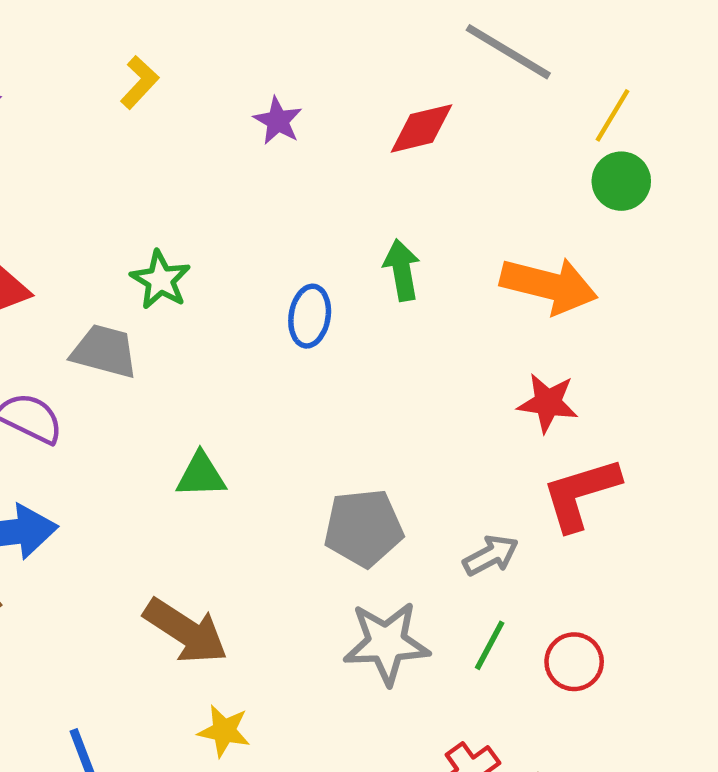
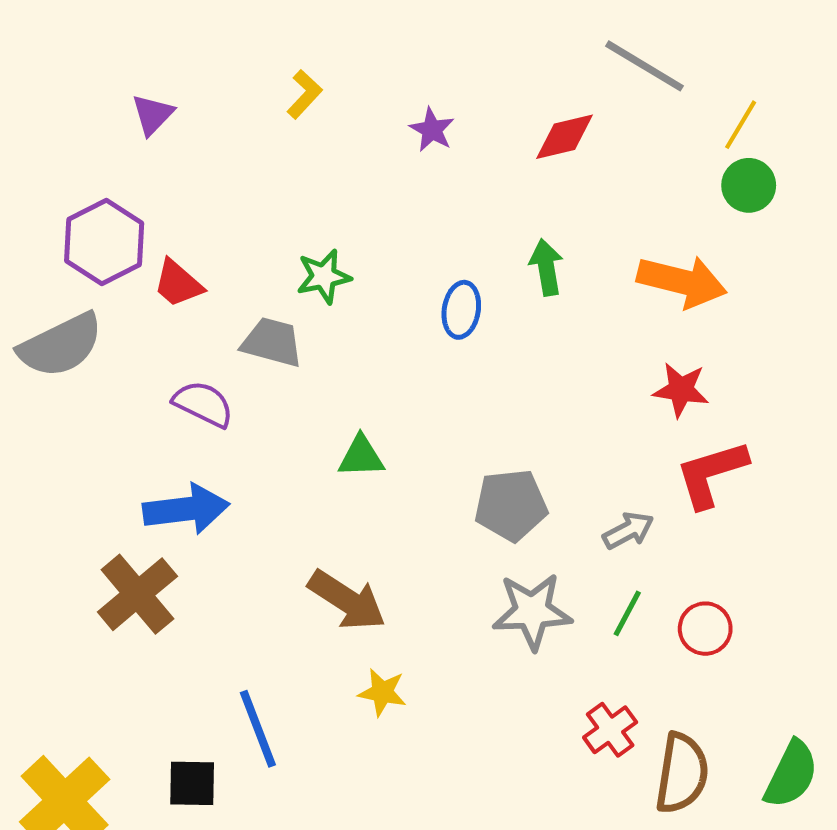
green star: (160, 280) -> (324, 276), turned 30

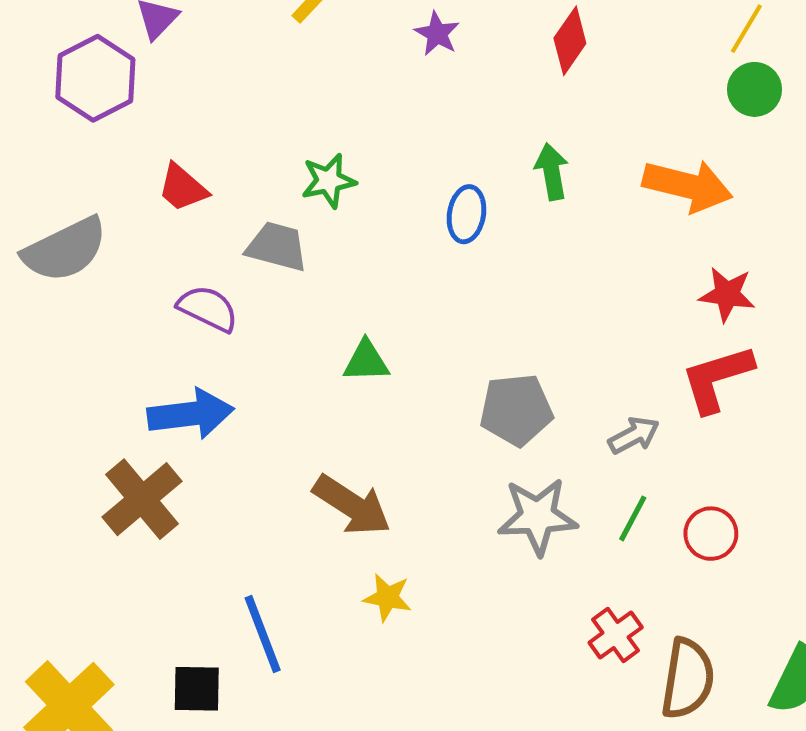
red diamond: (565, 137) -> (570, 41), turned -42
purple hexagon: (104, 242) -> (95, 78), moved
red star: (681, 390) -> (727, 294), moved

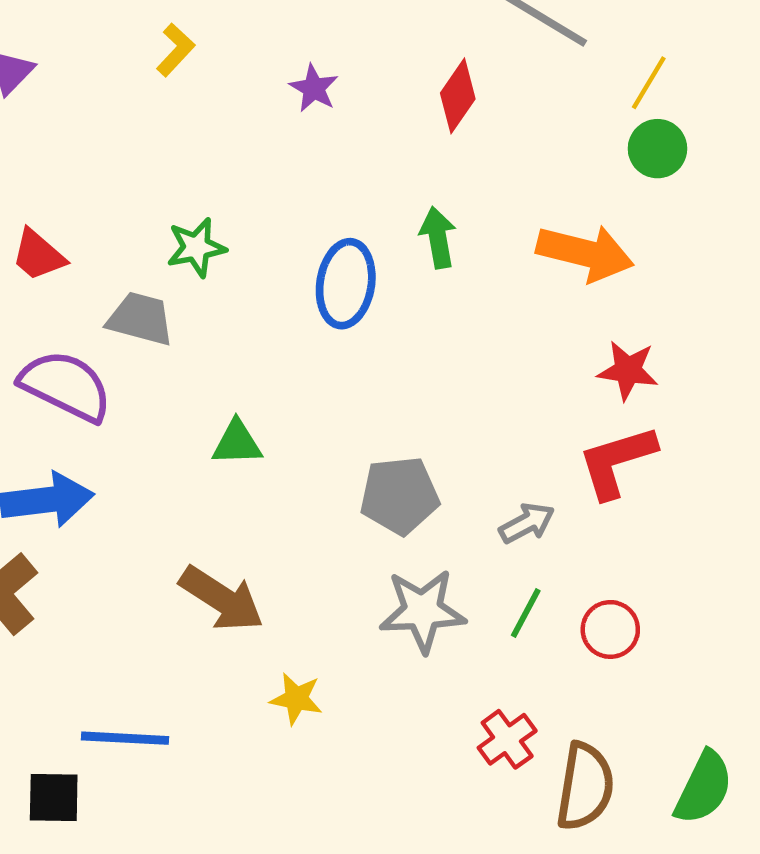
blue ellipse: (466, 214) -> (346, 284), size x1.4
purple semicircle: (208, 308) -> (66, 386), size x1.4
yellow star: (387, 597) -> (296, 699), moved
blue line: (263, 634) -> (125, 738), turned -66

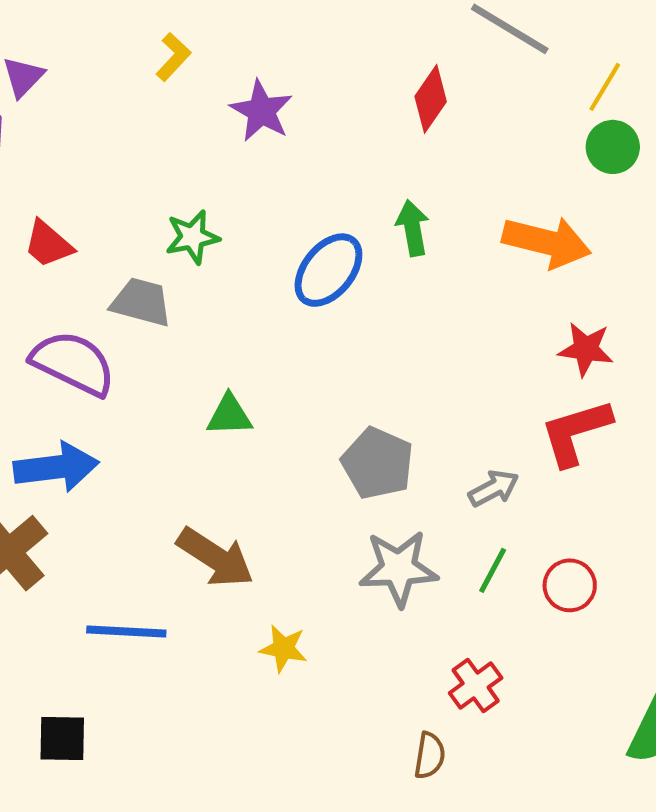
purple star: (314, 88) -> (261, 111), moved, size x1.4
blue ellipse: (346, 284) -> (328, 270), turned 30
gray pentagon: (399, 496) -> (378, 463), turned 30
blue line: (125, 738) -> (126, 631), moved
brown semicircle: (585, 786) -> (430, 756), moved, size x0.6

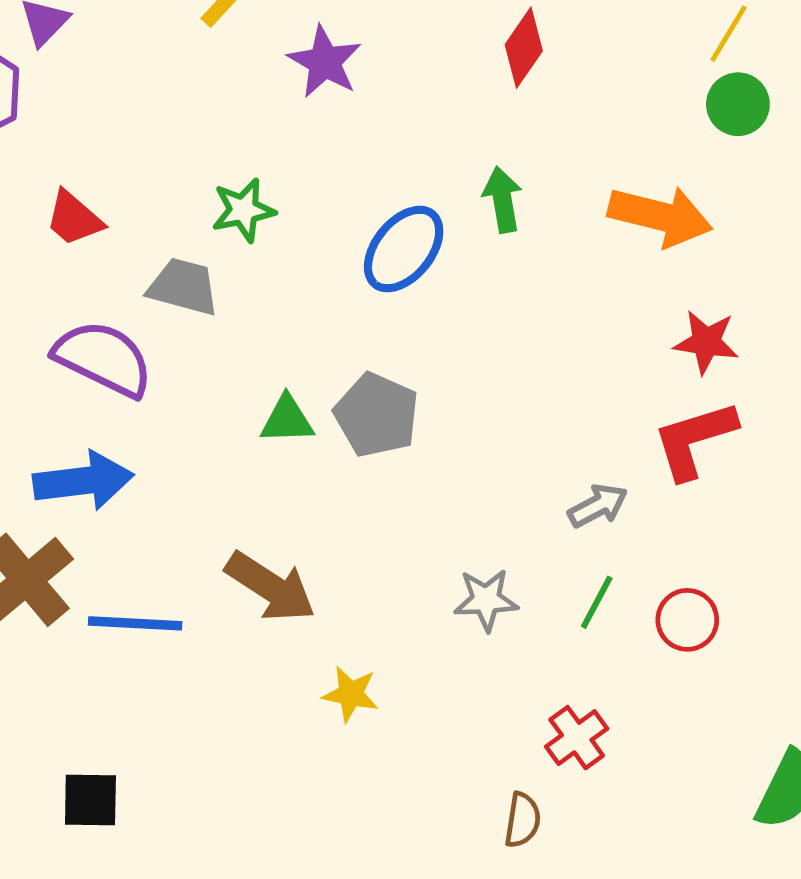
gray pentagon: (378, 463) -> (377, 415), moved
gray star: (399, 568) -> (486, 600), size x0.7
blue line: (126, 631) -> (135, 623), moved

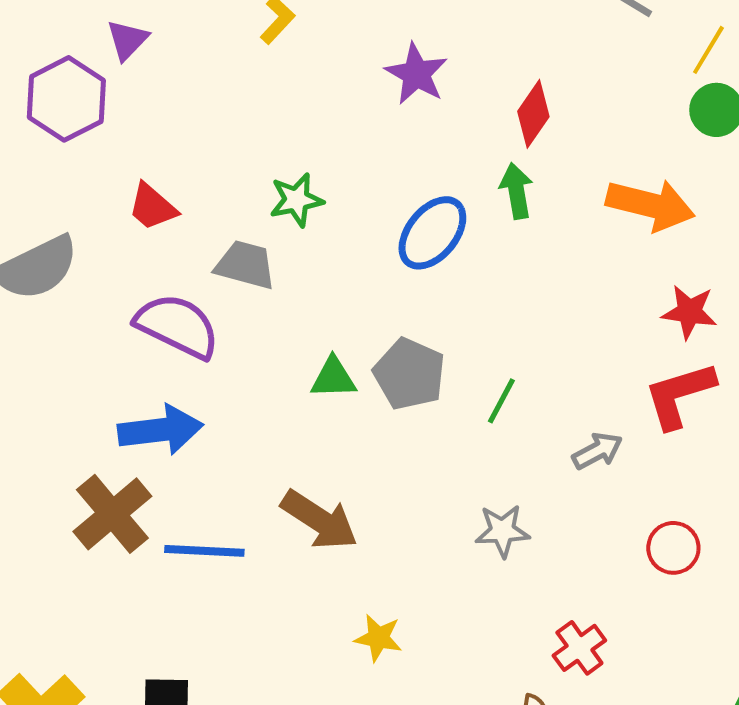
red diamond: (524, 48) -> (533, 114), moved
purple star: (325, 62) -> (416, 74), moved
green line: (597, 602) -> (501, 401), moved
yellow star: (351, 694) -> (378, 638), moved

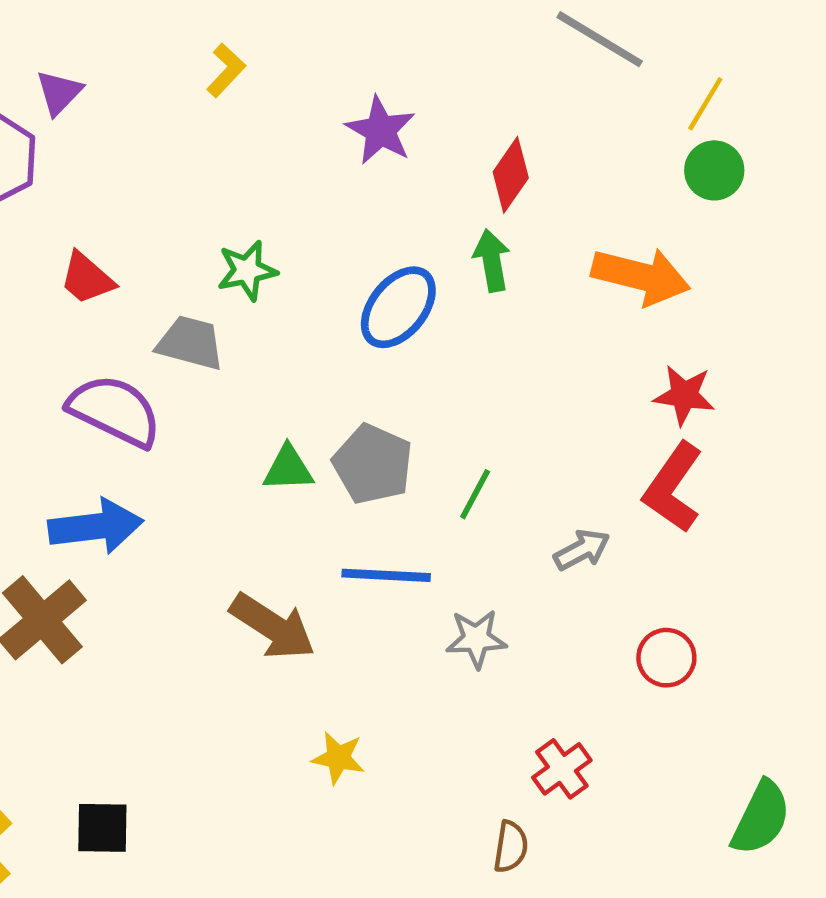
red L-shape: (679, 395) -> (673, 487), turned -38
blue line: (204, 551) -> (386, 575), moved

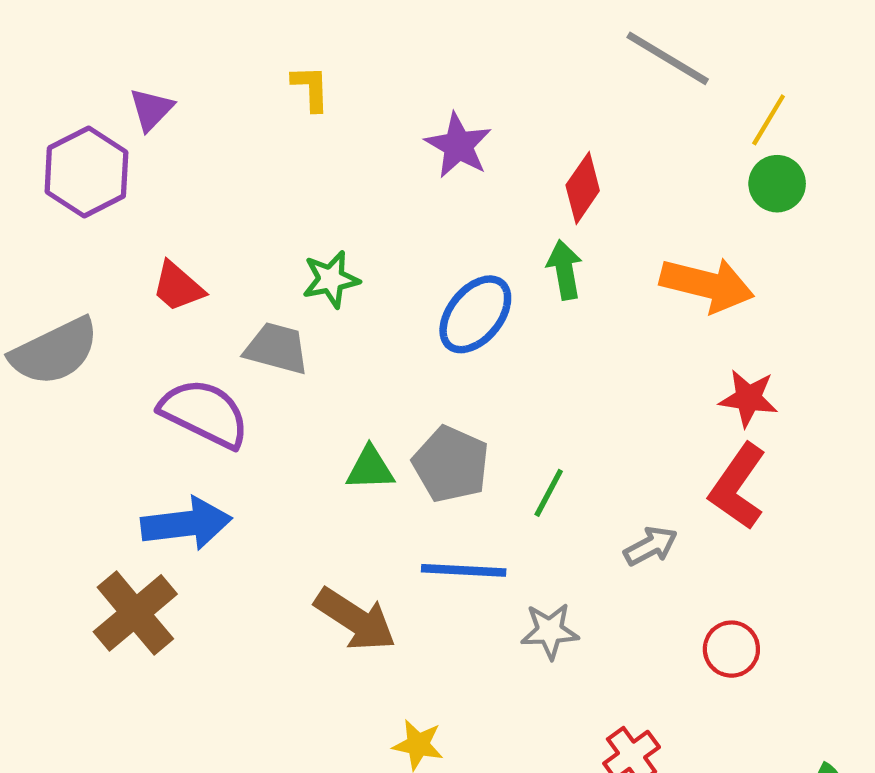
yellow L-shape: (226, 70) -> (311, 88), turned -45

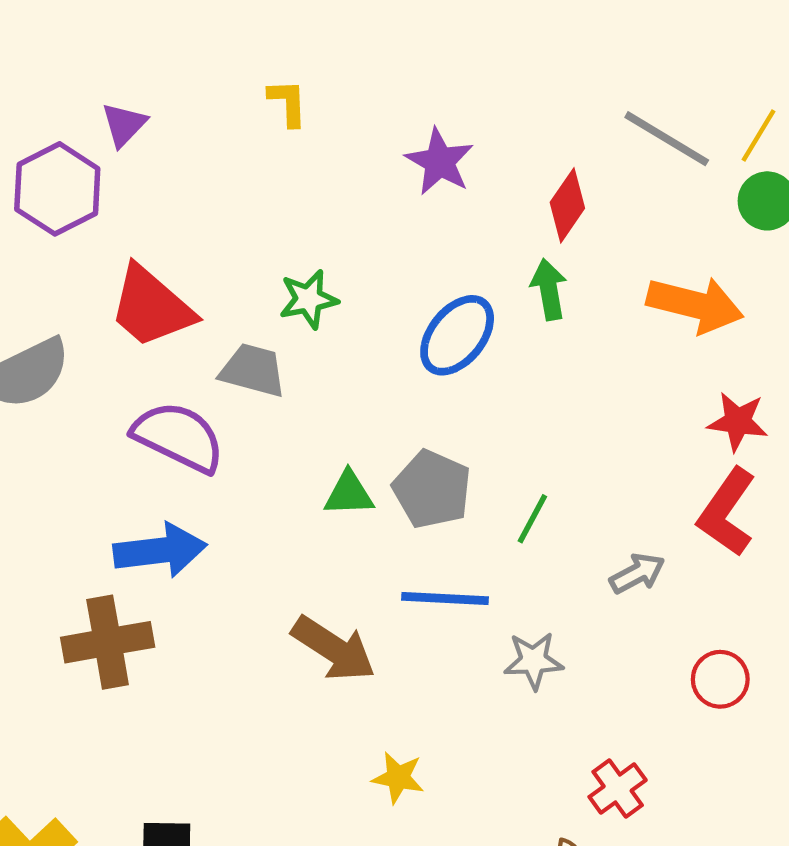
gray line: (668, 58) -> (667, 139), moved
red trapezoid: (178, 287) -> (151, 307), size x1.6
brown cross: (135, 613) -> (108, 642), turned 30

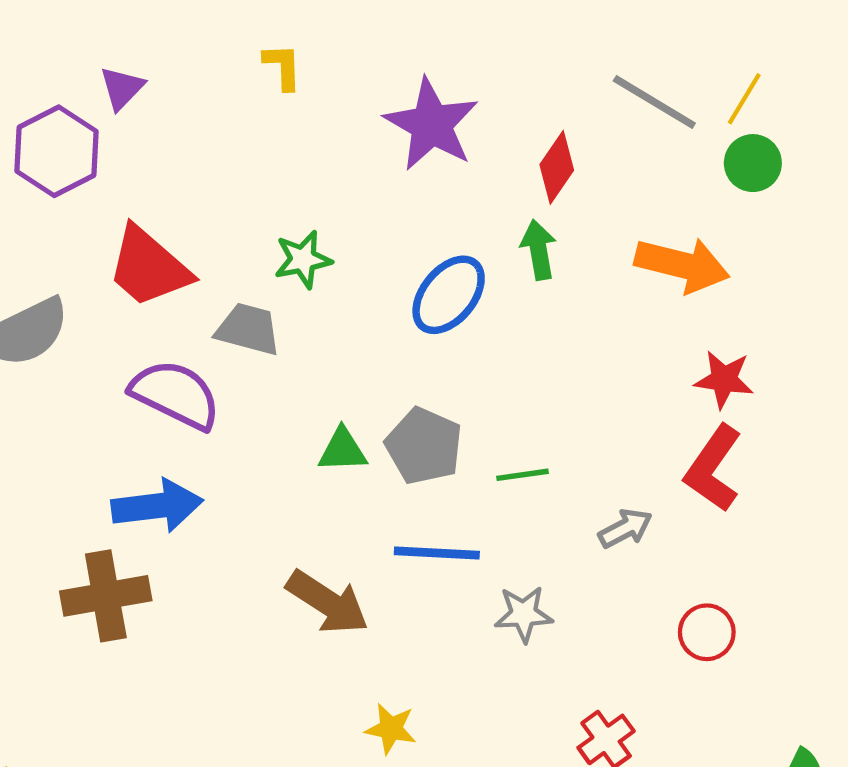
purple star: (440, 162) -> (431, 124), size x1.4
green line: (532, 519) -> (523, 475), turned 54

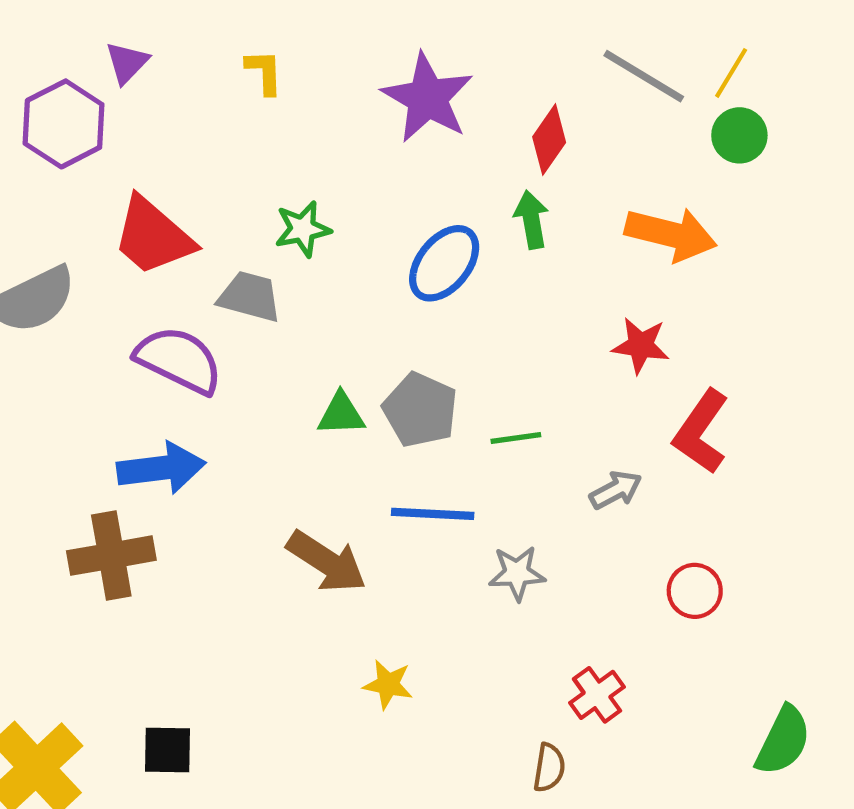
yellow L-shape: (283, 67) -> (264, 72), moved
red star: (724, 379) -> (641, 345), moved

